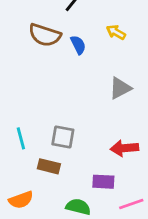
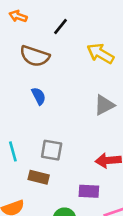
yellow arrow: (116, 32) -> (100, 54), size x1.5
blue semicircle: (78, 45) -> (39, 96), moved

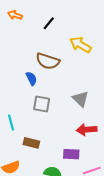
brown semicircle: (35, 56) -> (48, 61), moved
gray triangle: (104, 105) -> (80, 99), moved, turned -48
gray square: (52, 150) -> (42, 104), moved

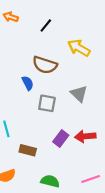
gray triangle: (80, 99) -> (79, 94), moved
gray square: (42, 104) -> (47, 103), moved
purple rectangle: (71, 154) -> (61, 138), moved, turned -56

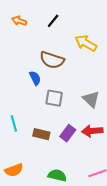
orange arrow: (11, 17) -> (19, 21), moved
gray triangle: (79, 94) -> (91, 99), moved
brown rectangle: (28, 150) -> (41, 134), moved

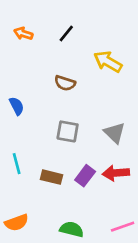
brown semicircle: (52, 60) -> (65, 83), size x0.7
blue semicircle: (35, 78) -> (17, 106), moved

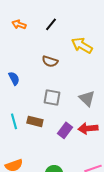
brown rectangle: (51, 177) -> (35, 121), moved

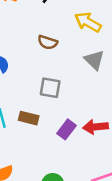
gray triangle: (87, 98) -> (94, 60), moved

